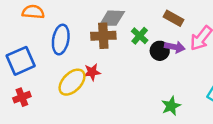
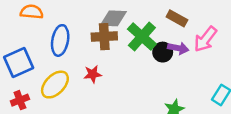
green cross: (140, 36) -> (142, 37), size x1.6
yellow ellipse: (72, 82) -> (55, 85), moved

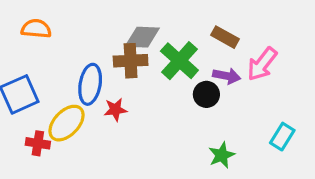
blue ellipse: (60, 40) -> (90, 84), moved
black circle: (163, 52) -> (206, 94), moved
red cross: (20, 100) -> (38, 143), moved, turned 30

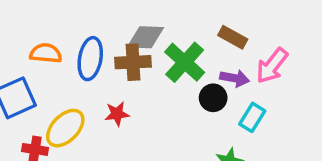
orange semicircle: (36, 29) -> (46, 53), moved
blue ellipse: (90, 84) -> (90, 59), moved
cyan rectangle: (282, 137) -> (252, 117), moved

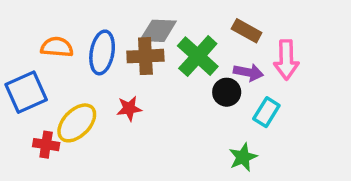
pink arrow: (272, 66) -> (286, 60), turned -39

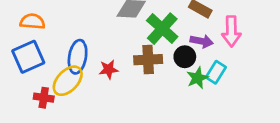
orange semicircle: (57, 47) -> (32, 21), moved
blue ellipse: (102, 52) -> (78, 57), moved
brown cross: (145, 56) -> (148, 60), moved
green star: (243, 157) -> (197, 78), moved

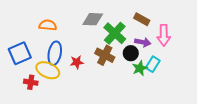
orange semicircle: (32, 21) -> (48, 25), moved
brown cross: (148, 60) -> (105, 55), turned 30
yellow ellipse: (68, 81) -> (48, 70), turned 70

